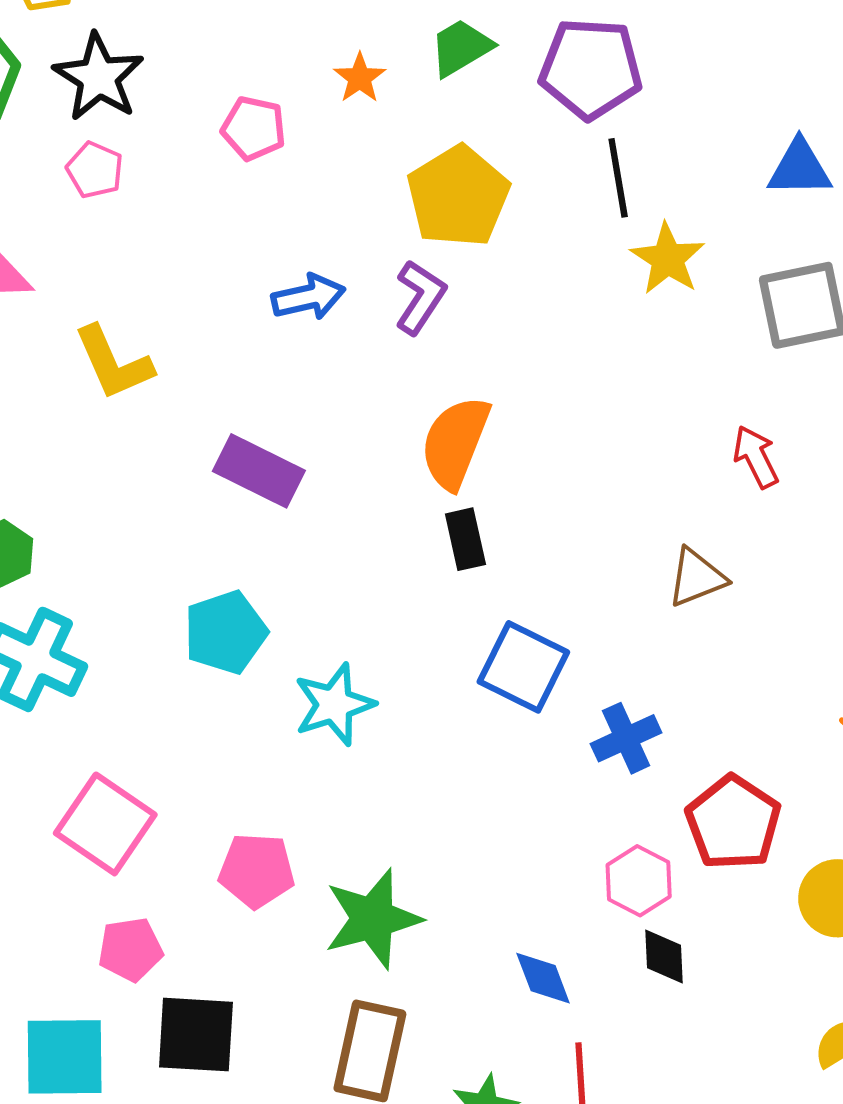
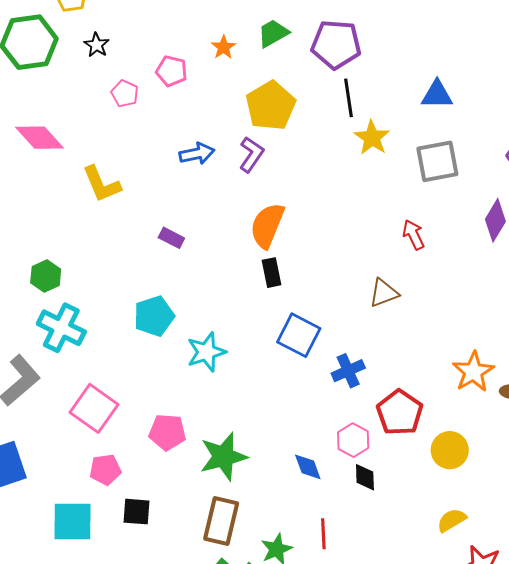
black star: (99, 77) -> (97, 45), size x0.6
pink pentagon: (95, 170) -> (125, 94), moved
purple rectangle: (259, 471) -> (171, 238), size x0.6
blue diamond: (543, 978) -> (308, 467), moved
black square: (196, 1035) -> (137, 512), size x0.7

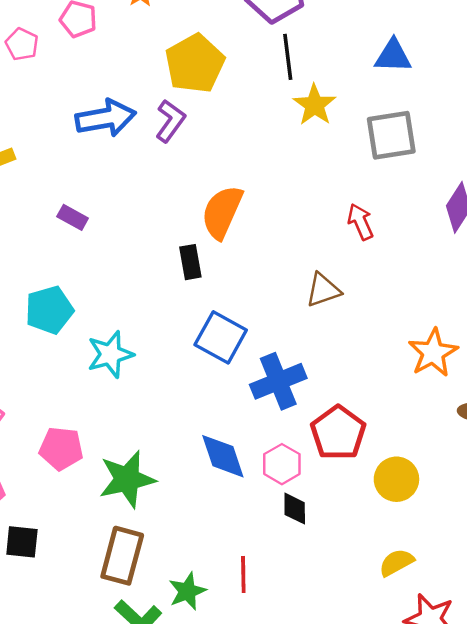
blue arrow: (197, 154) -> (106, 118), size x1.4
orange semicircle: (267, 225) -> (222, 212), moved
blue cross: (348, 371) -> (278, 381), size x1.4
orange star: (473, 372) -> (433, 353), moved
blue diamond: (308, 467) -> (223, 456), moved, size x1.4

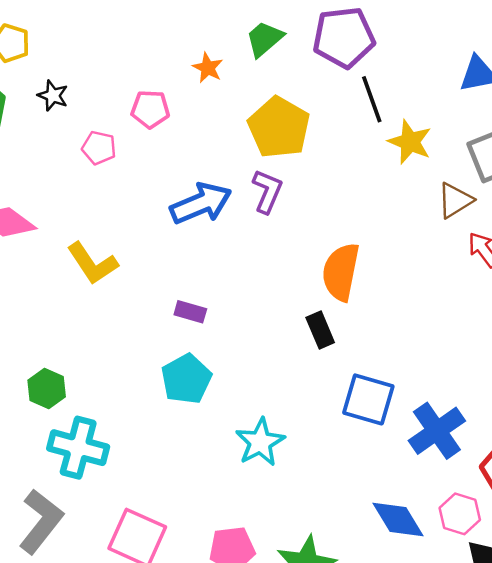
brown triangle: (323, 290) -> (455, 200), moved
cyan pentagon: (49, 310) -> (186, 379), moved

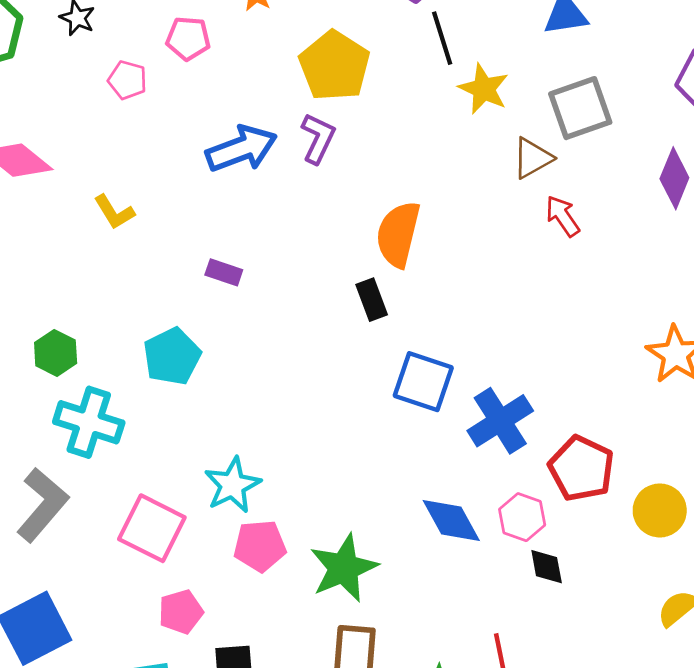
yellow L-shape: (92, 263) -> (114, 212), size x0.7
cyan pentagon: (186, 379) -> (172, 356), moved
cyan star: (260, 442) -> (232, 485), moved

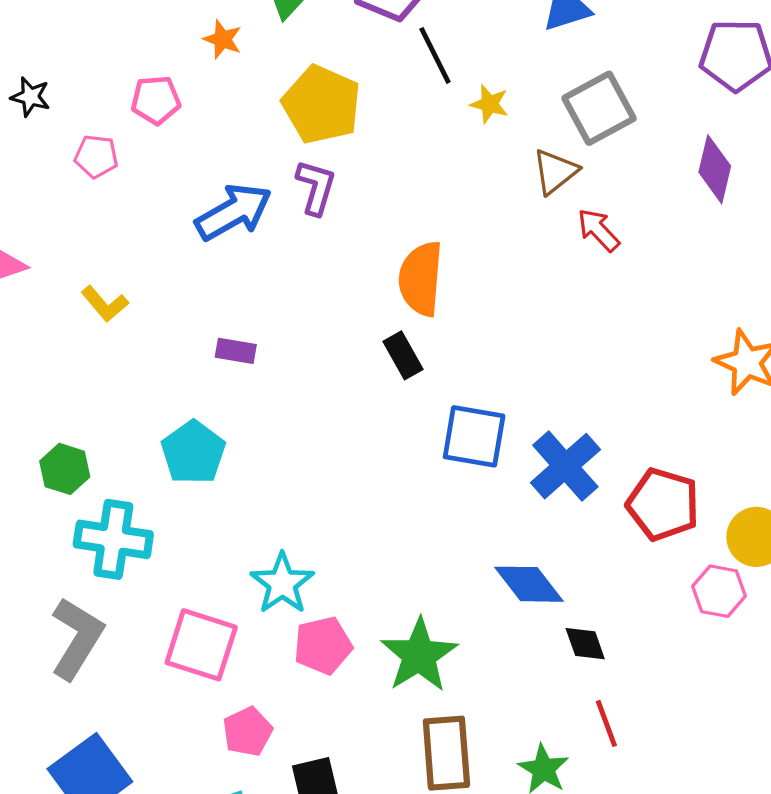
yellow star: (484, 89) -> (489, 104), size x0.7
pink hexagon: (522, 517) -> (719, 591), moved
black diamond: (547, 567) -> (585, 644), moved

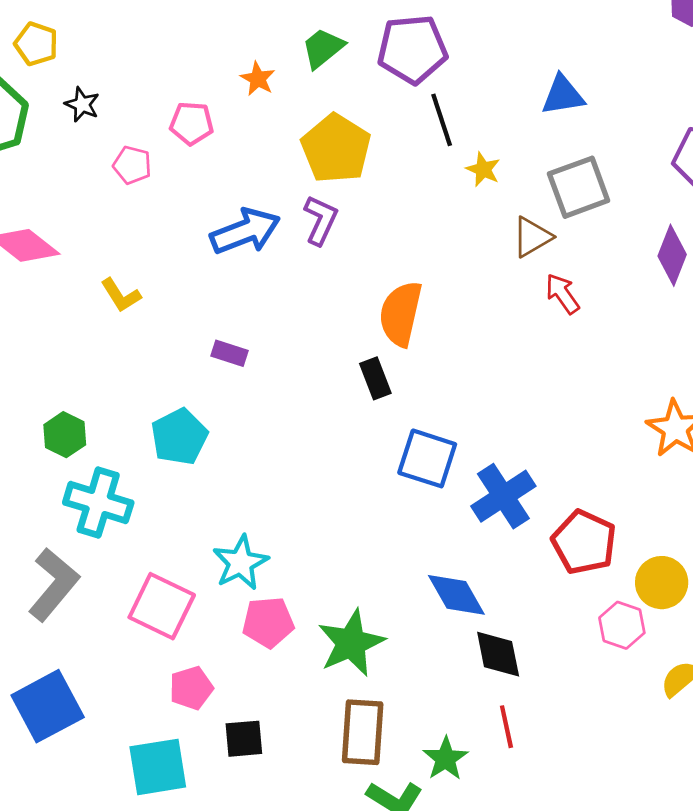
black diamond: (585, 644) -> (498, 654), size x1.4

